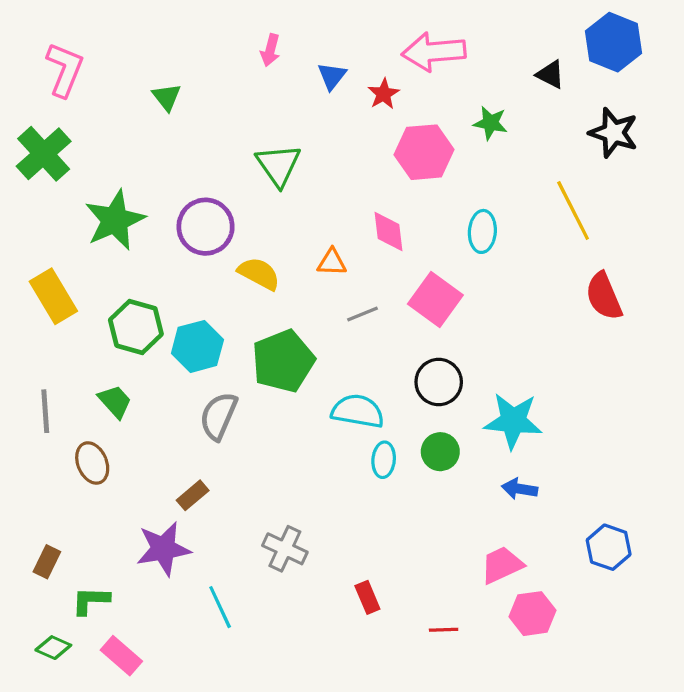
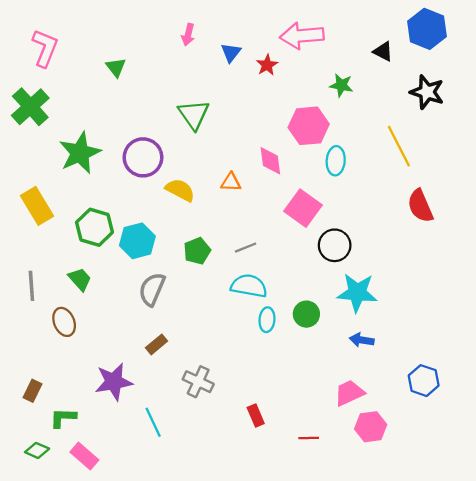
pink hexagon: (424, 152) -> (309, 126), moved
gray line: (363, 314) -> (246, 248), moved
green pentagon: (283, 361) -> (197, 251), size x0.6
black circle: (439, 382) -> (335, 245), moved
brown rectangle: (193, 495) -> (157, 344), moved

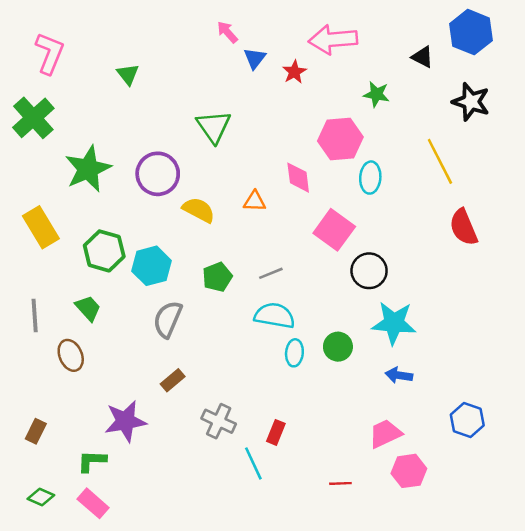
pink arrow: (188, 35) -> (227, 32), moved, turned 125
red rectangle: (256, 415) -> (276, 432), moved, turned 45
green L-shape: (63, 418) -> (92, 461), moved
cyan line: (153, 422) -> (253, 463), moved

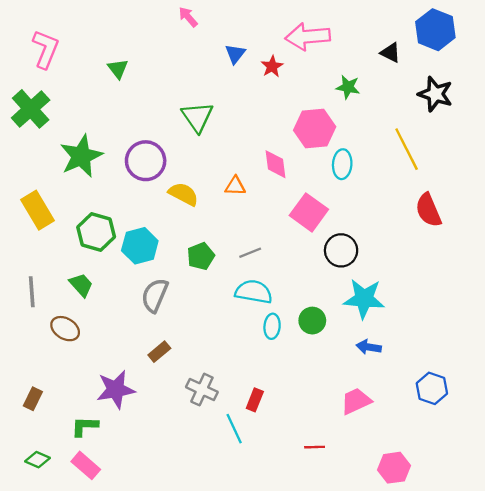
pink arrow: (227, 32) -> (188, 17), moved
brown ellipse: (71, 355) -> (65, 329), turned -36
pink hexagon: (409, 471) -> (394, 468), moved

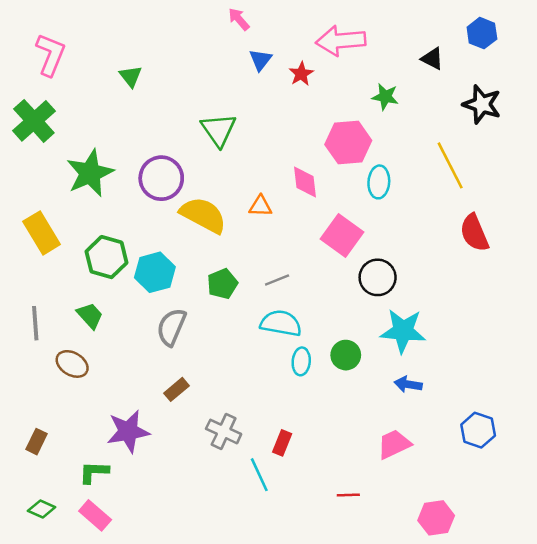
pink arrow: (188, 17) -> (239, 19), moved
blue hexagon: (435, 30) -> (482, 33), size x0.7
yellow semicircle: (184, 194) -> (203, 215), size x1.4

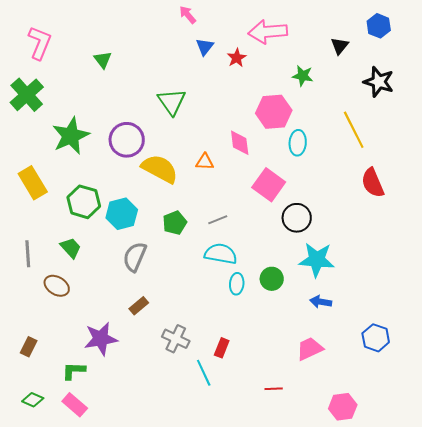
black triangle: (432, 59) -> (340, 46), turned 42

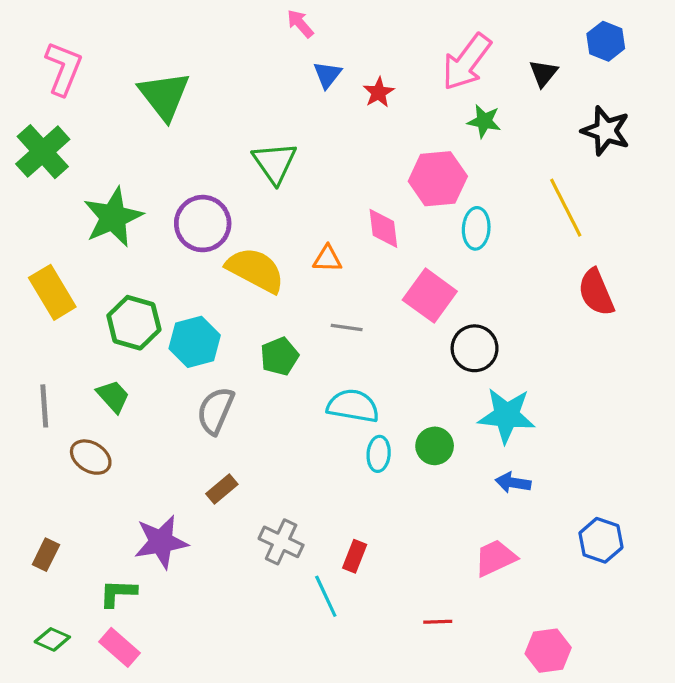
pink arrow: (268, 32) -> (467, 62), moved, turned -48
green triangle: (103, 60) -> (164, 96), size x1.8
gray line: (218, 220) -> (347, 328), moved, turned 30

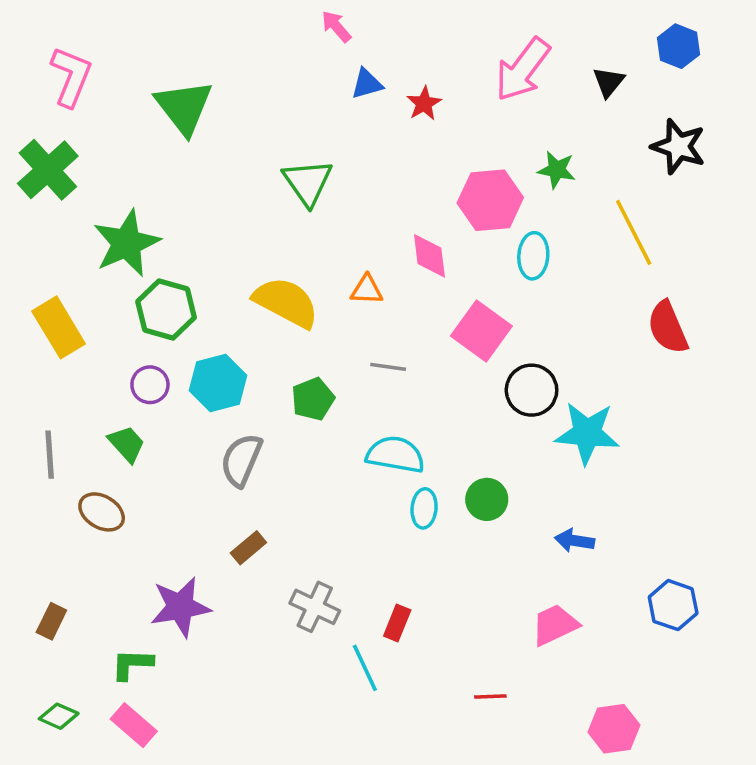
blue triangle: (327, 75) -> (367, 84), turned 36
green star: (484, 121) -> (557, 170), moved
purple circle: (203, 224) -> (150, 385), moved, size x0.6
green hexagon: (134, 323) -> (166, 310), moved
cyan star: (507, 415) -> (587, 433), moved

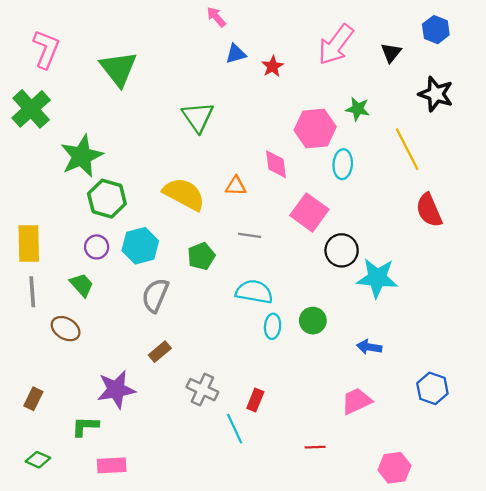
yellow rectangle: (59, 327) -> (29, 243), moved, turned 30
pink rectangle: (134, 725) -> (112, 465), moved, turned -44

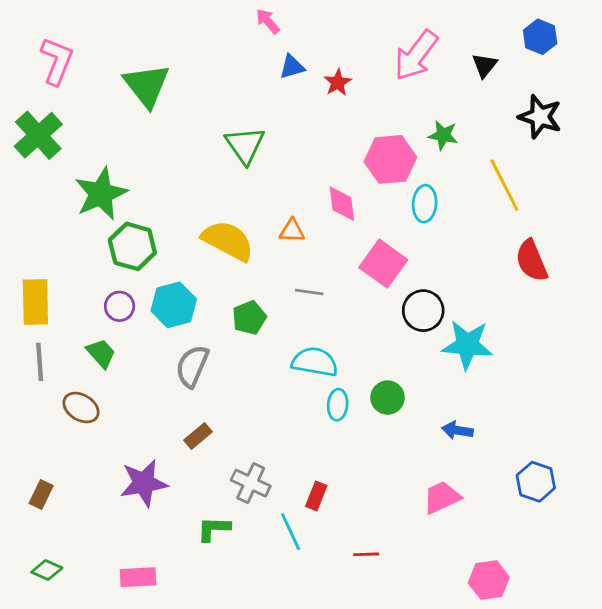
green L-shape: (85, 426) -> (214, 529), moved
red line: (315, 447) -> (366, 554), moved

